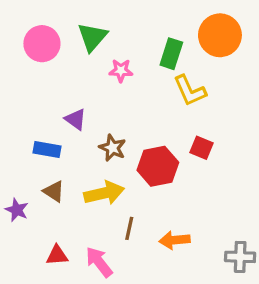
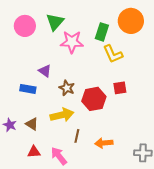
pink star: (121, 71) -> (72, 42), size x1.6
red square: (201, 148) -> (120, 88), turned -32
brown triangle: (54, 191) -> (32, 124), moved

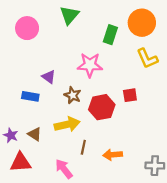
green triangle: (55, 22) -> (69, 15), moved
pink star: (72, 42) -> (90, 65), moved
yellow L-shape: (113, 54) -> (147, 58), moved
red triangle: (34, 152) -> (21, 162), moved, size x1.5

